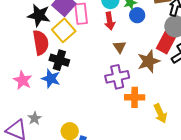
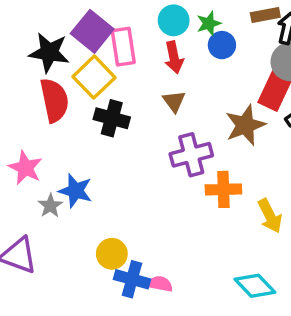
brown triangle: (120, 47) -> (174, 101), moved
black cross: (59, 60) -> (112, 118), moved
blue star: (51, 79) -> (76, 191), moved
gray star: (35, 118) -> (50, 206), moved

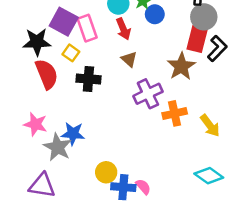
yellow square: (94, 77) -> (71, 53), size x0.6
gray star: (50, 206) -> (58, 147), size x1.6
pink semicircle: (160, 284) -> (143, 187), turned 49

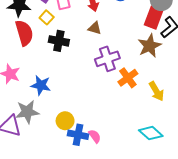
brown triangle: (129, 59) -> (95, 28), turned -32
brown star: (181, 66) -> (150, 46), moved
orange cross: (175, 113) -> (128, 78), turned -30
gray star: (58, 147) -> (27, 112), moved, turned 30

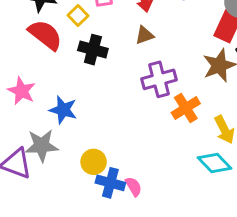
brown triangle: (95, 28) -> (144, 35), turned -40
red semicircle: (24, 33) -> (45, 35), turned -40
cyan diamond: (151, 133) -> (215, 163), moved

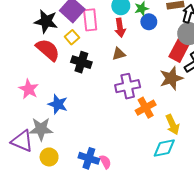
yellow circle: (94, 162) -> (49, 157), moved
cyan diamond: (215, 163) -> (164, 148), turned -60

